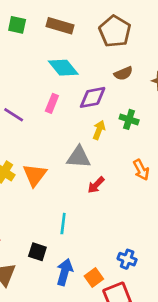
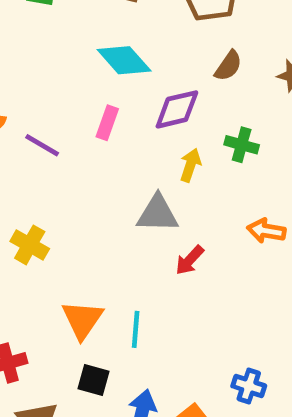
brown semicircle: (123, 73) -> (228, 66), turned -30
orange arrow: (141, 170) -> (266, 231), turned 130
orange triangle: (35, 175) -> (82, 320), moved

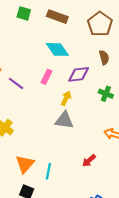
brown semicircle: (228, 66) -> (104, 57), turned -56
yellow arrow: (190, 165) -> (66, 98), moved
red arrow: (190, 260) -> (89, 161), moved

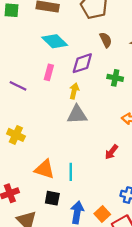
orange triangle: (25, 164) -> (45, 169), turned -42

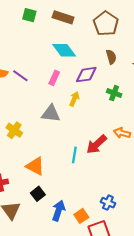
purple line: (18, 86) -> (20, 76), moved
gray triangle: (77, 115) -> (51, 114), moved
red arrow: (111, 152) -> (97, 144), moved, size x1.5
cyan line: (71, 172) -> (74, 155), moved
black square: (52, 198) -> (38, 194), turned 32

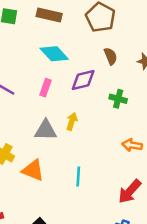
yellow arrow: (74, 99) -> (72, 121), moved
red arrow: (97, 144) -> (130, 191), moved
orange triangle: (35, 166) -> (33, 170), moved

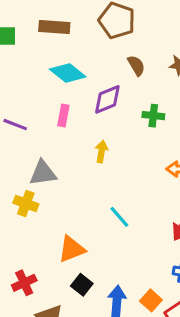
gray triangle: (46, 130) -> (43, 173), moved
orange triangle: (33, 170) -> (72, 249), moved, turned -35
cyan line: (78, 176) -> (119, 217), turned -36

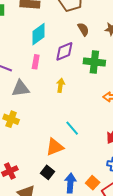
cyan diamond: (68, 73) -> (39, 34), turned -75
green cross: (153, 116) -> (94, 62), size x1.5
gray triangle: (43, 173) -> (21, 88), moved
orange triangle: (72, 249) -> (55, 147), moved

